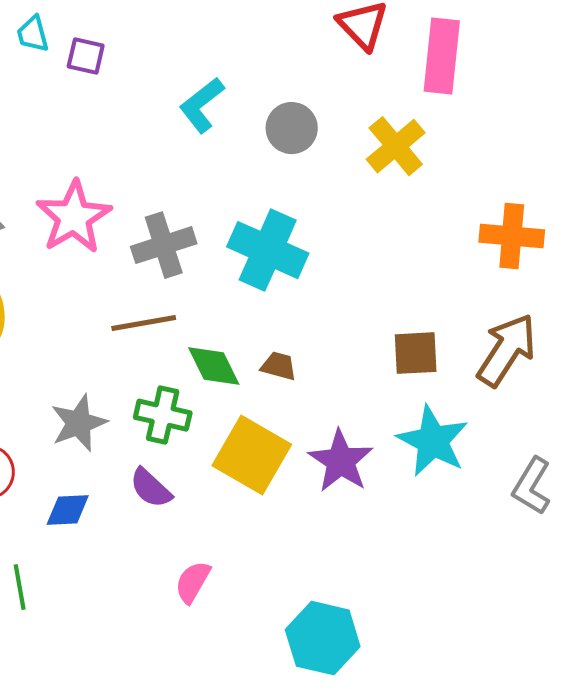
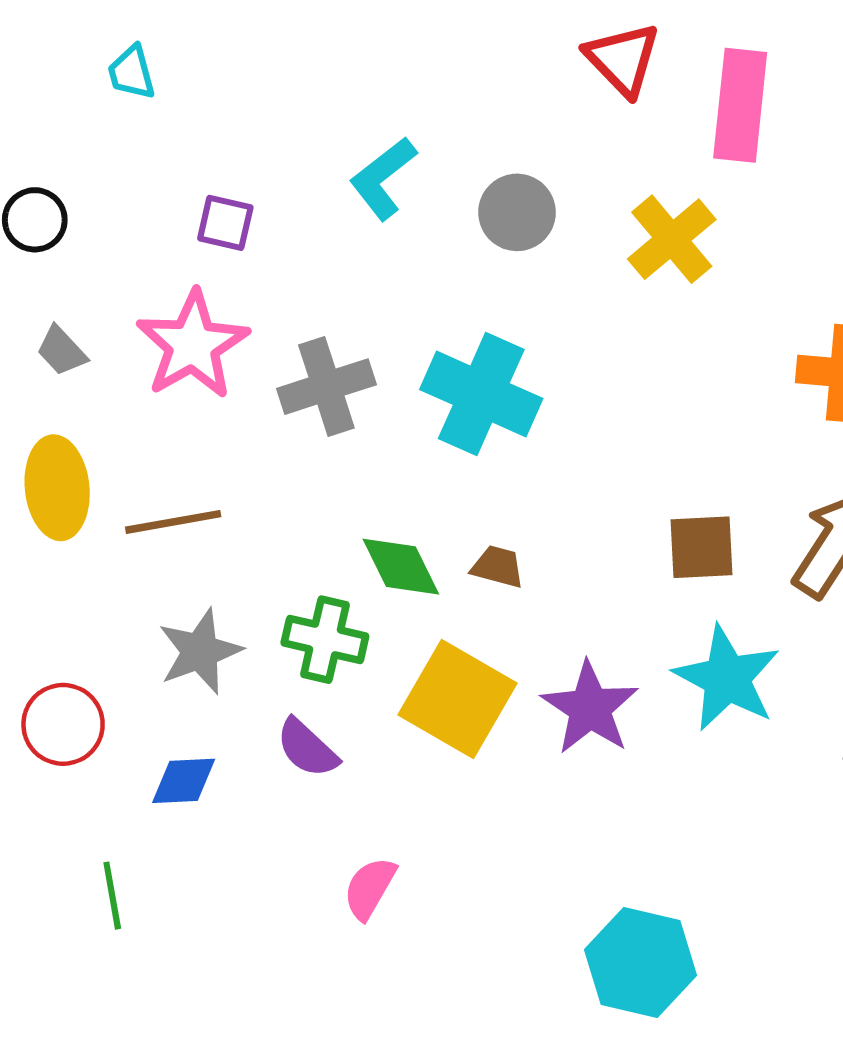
purple square: (86, 56) -> (225, 223), moved
brown line: (144, 323) -> (173, 522), moved
cyan hexagon: (323, 638) -> (641, 962), moved

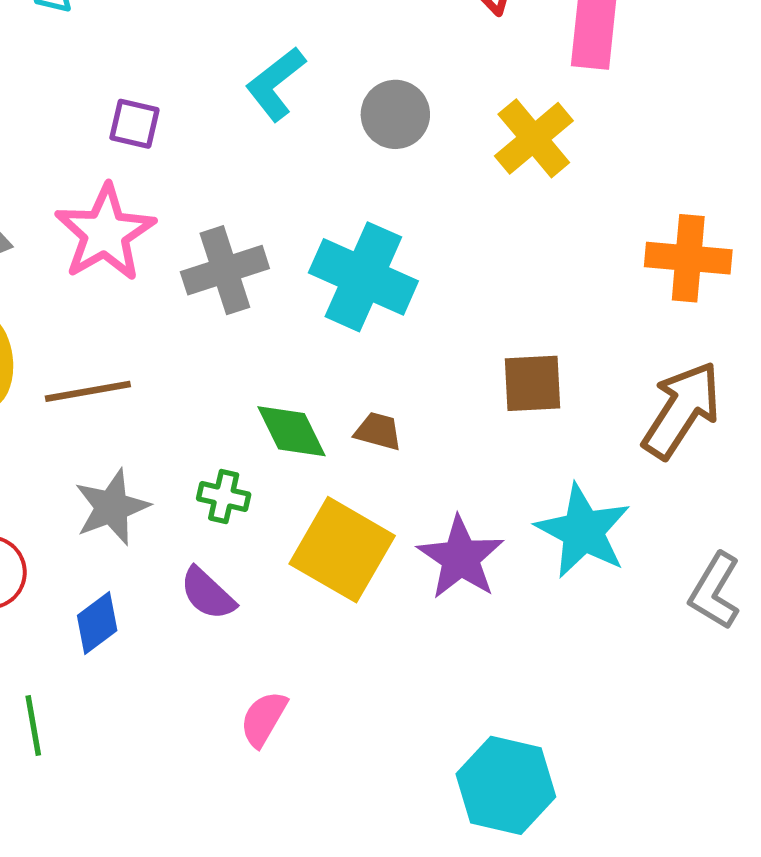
brown square: (702, 547) -> (532, 383), moved
green cross: (325, 640) -> (224, 496), size x0.7
blue diamond: (184, 781) -> (97, 623), turned -34

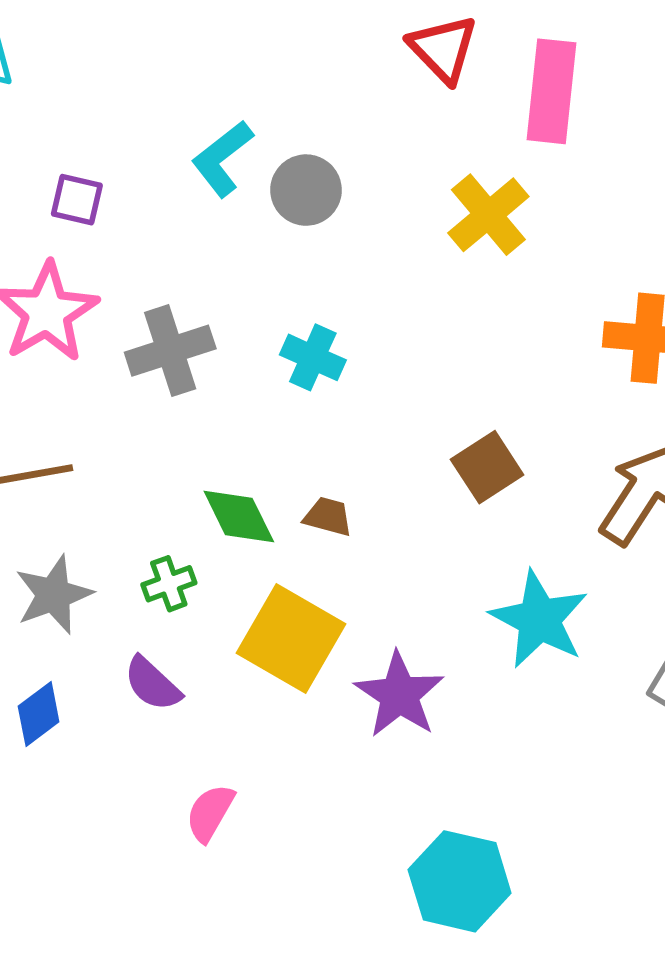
gray circle: (395, 114) -> (306, 190), moved
cyan cross: (363, 277) -> (313, 357), size x0.6
brown square: (532, 383) -> (487, 467), turned -30
green cross: (224, 496) -> (169, 584), turned -33
purple star: (461, 558) -> (399, 695), moved

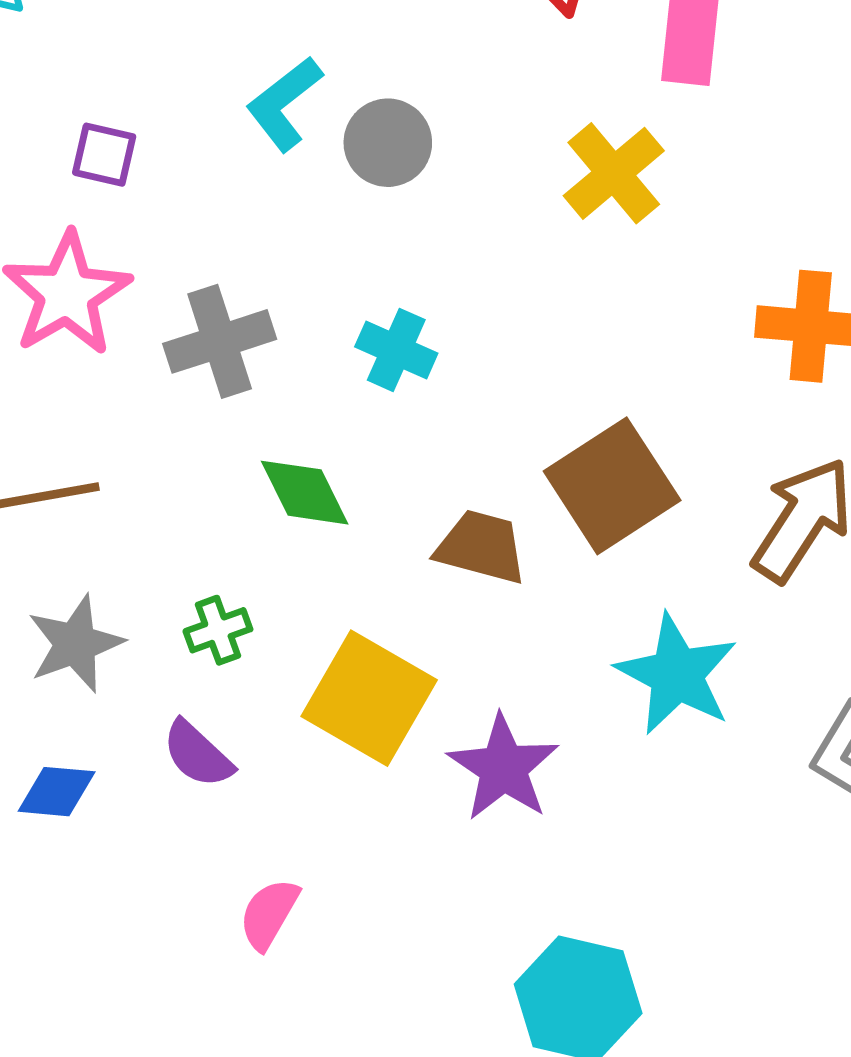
brown square: (487, 467) -> (612, 486), size x1.5
green diamond: (239, 516) -> (305, 493), moved
brown trapezoid: (328, 516) -> (481, 547), moved, size x1.5
blue diamond: (39, 714) -> (57, 792), turned 42

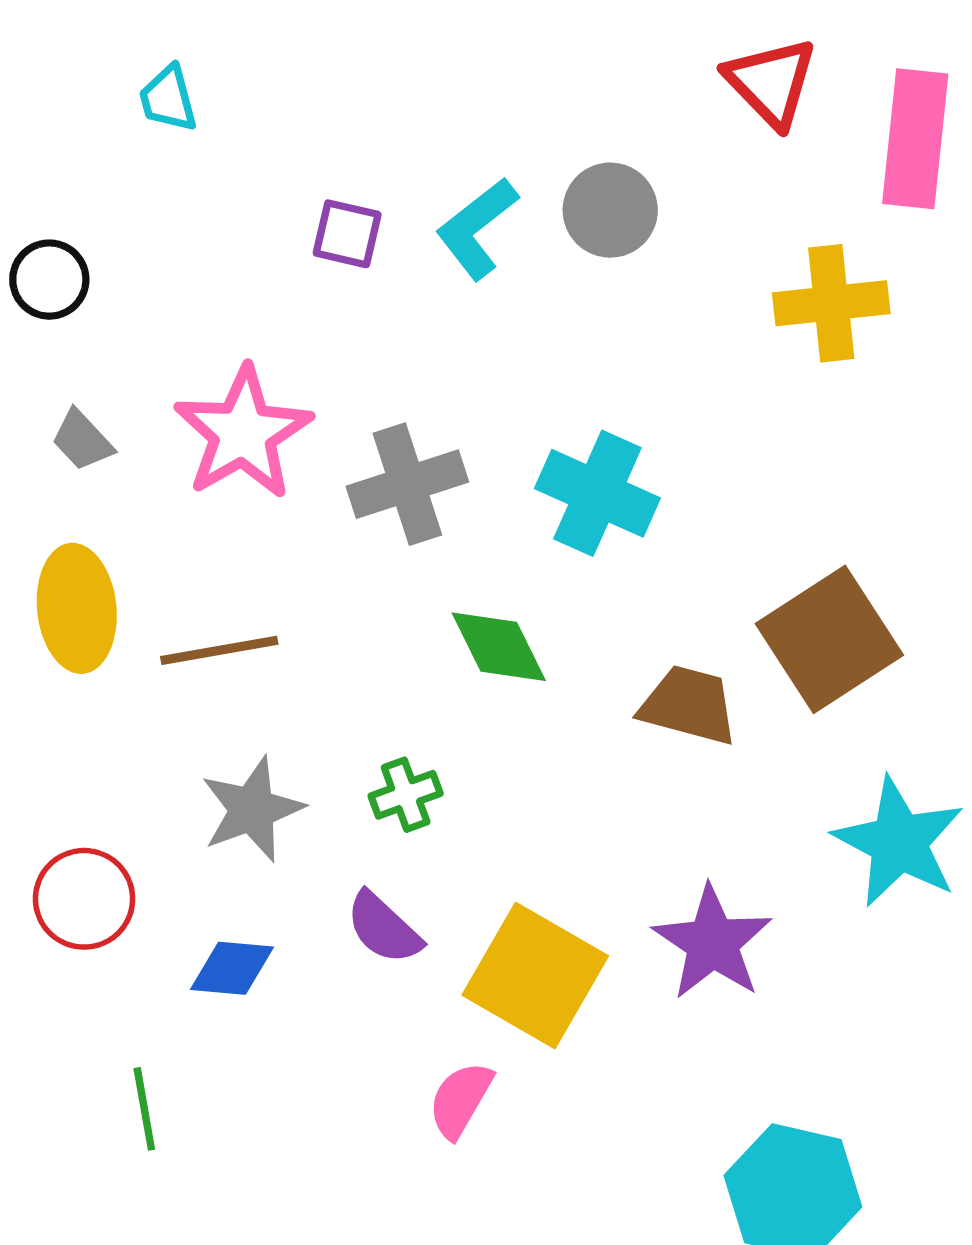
gray circle: (388, 143) -> (610, 210), moved
purple square: (104, 155) -> (347, 234), moved
yellow cross: (614, 173) -> (831, 303), turned 34
cyan cross: (396, 350) -> (597, 493), size x1.4
yellow square: (369, 698) -> (535, 976), moved

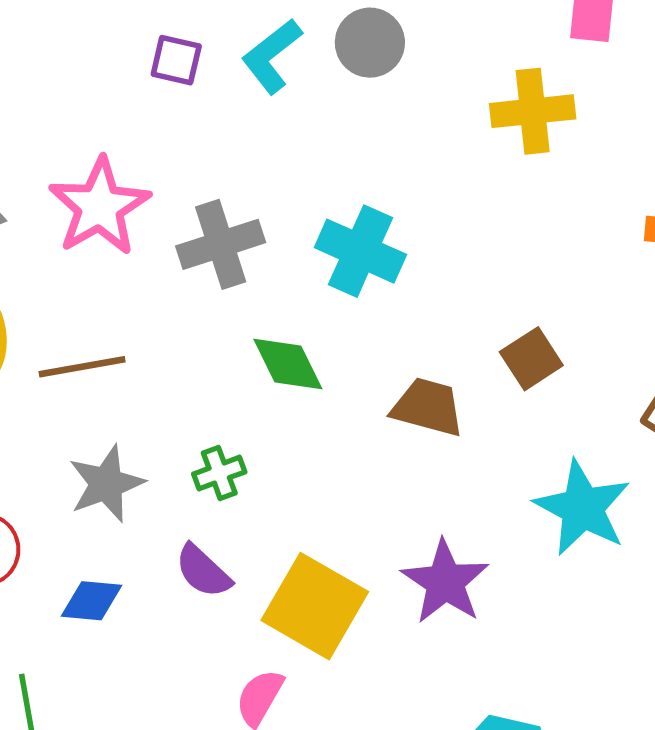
brown square: (829, 639) -> (531, 359), size x0.6

